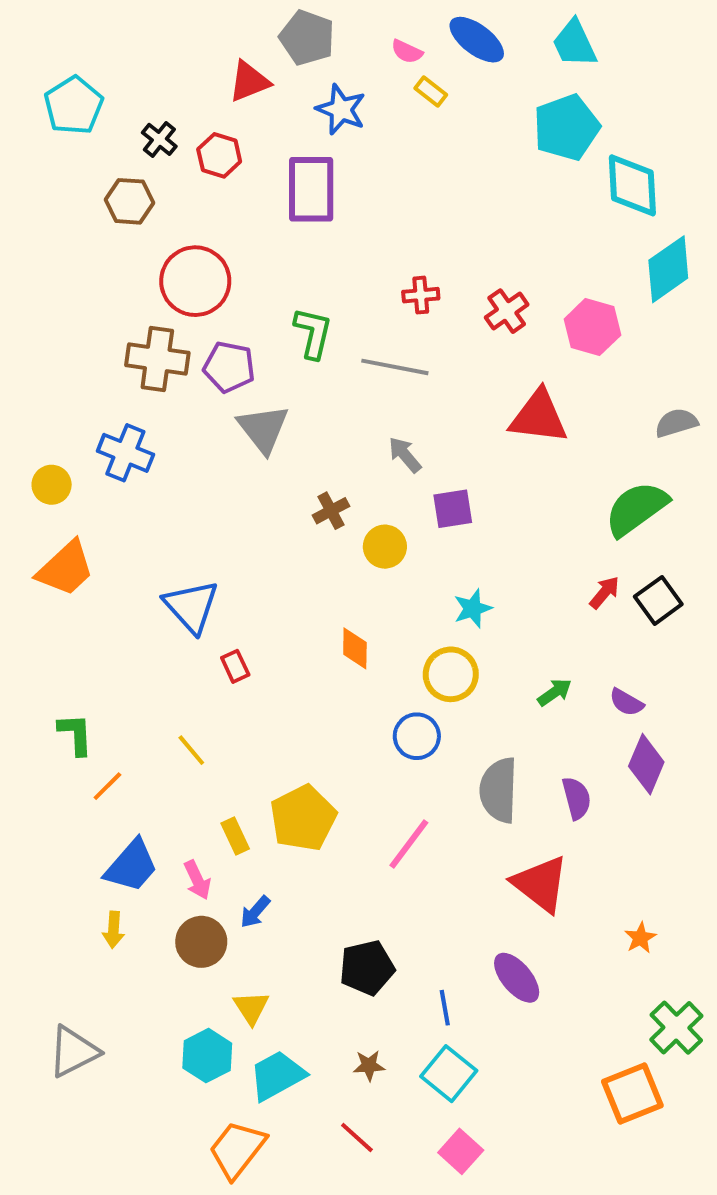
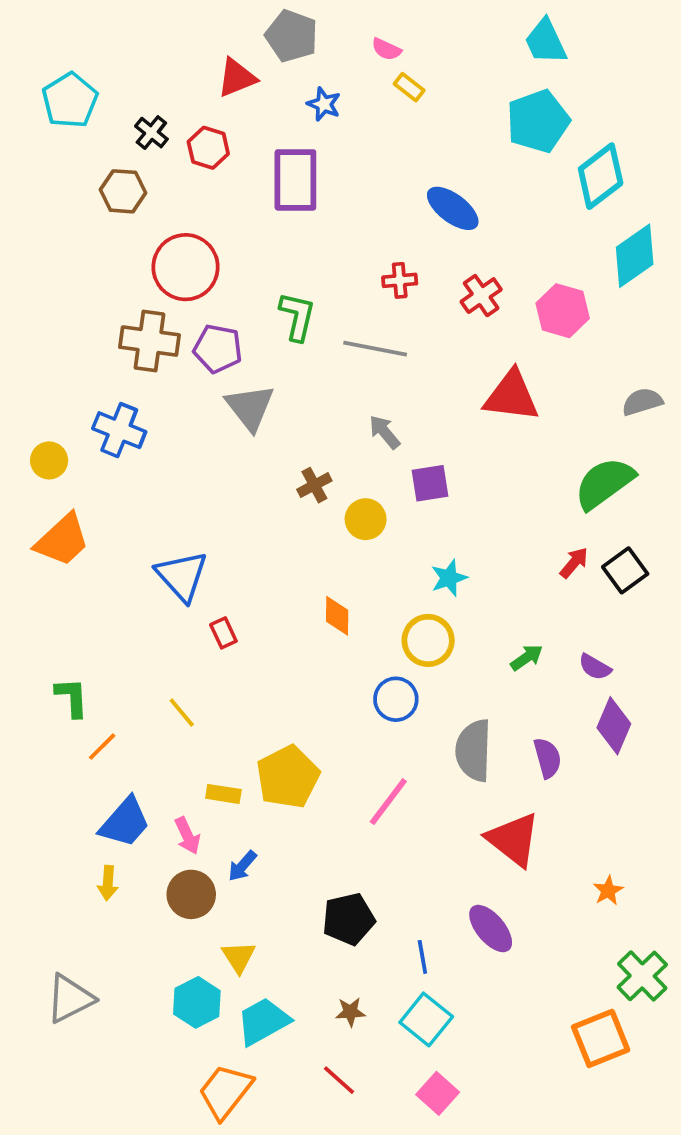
blue ellipse: (477, 40) -> (453, 208), moved
blue star: (341, 109) -> (324, 104), size x0.7
cyan diamond: (632, 185) -> (601, 176), turned 56
yellow rectangle: (235, 836) -> (223, 794), turned -56

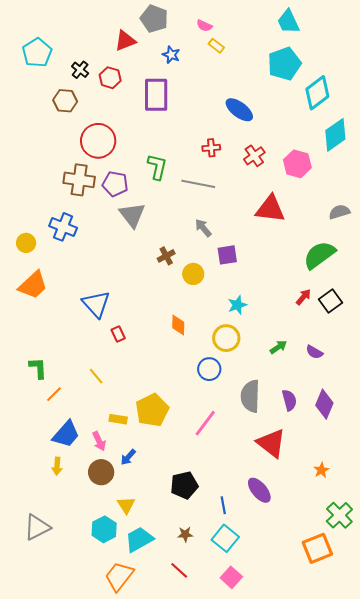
purple diamond: (614, 726) -> (324, 404), moved

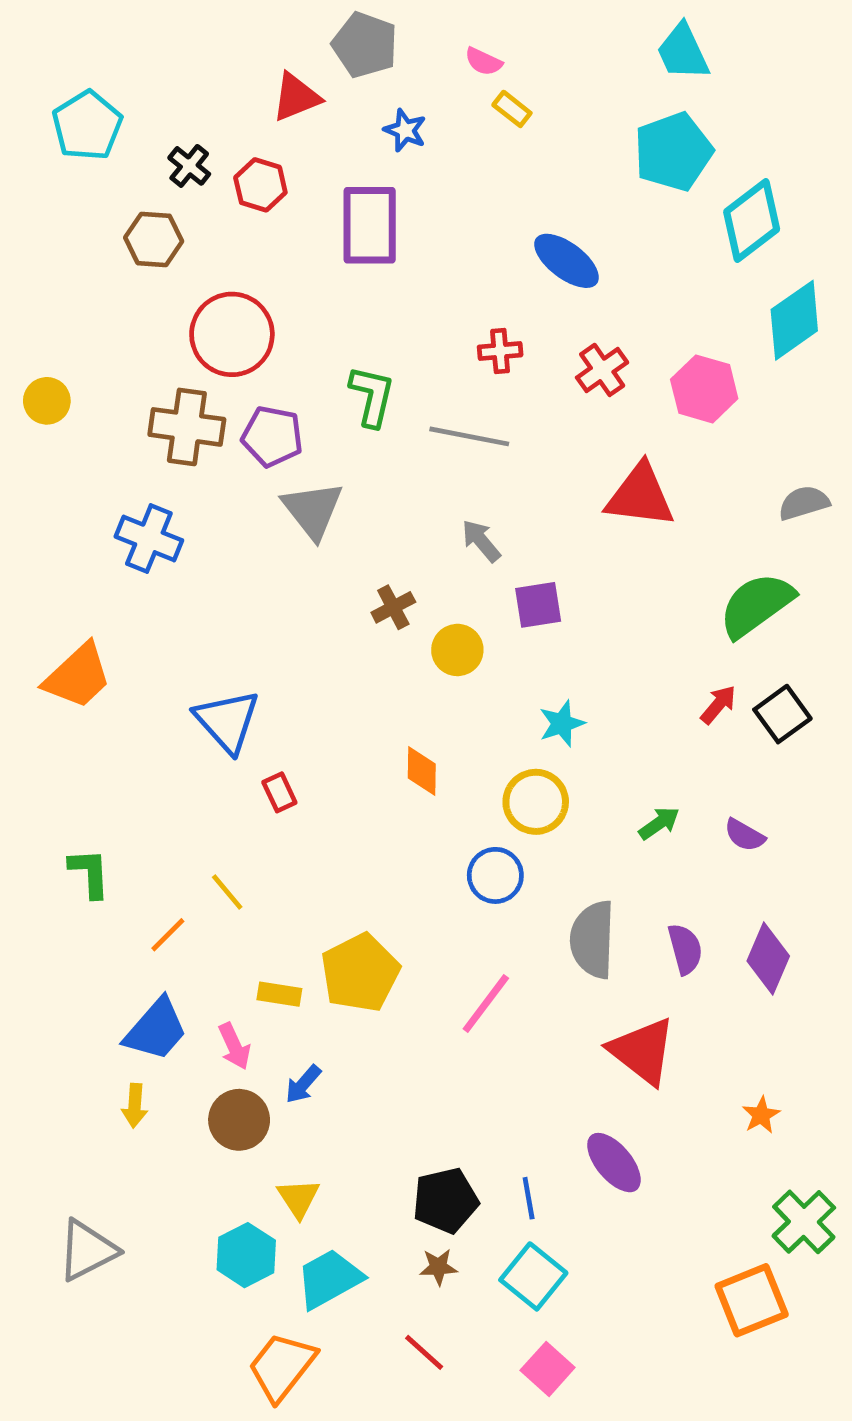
yellow circle: (26, 243) -> (47, 401), moved
orange line: (54, 394) -> (168, 935), moved
black pentagon: (184, 485) -> (446, 1201), moved

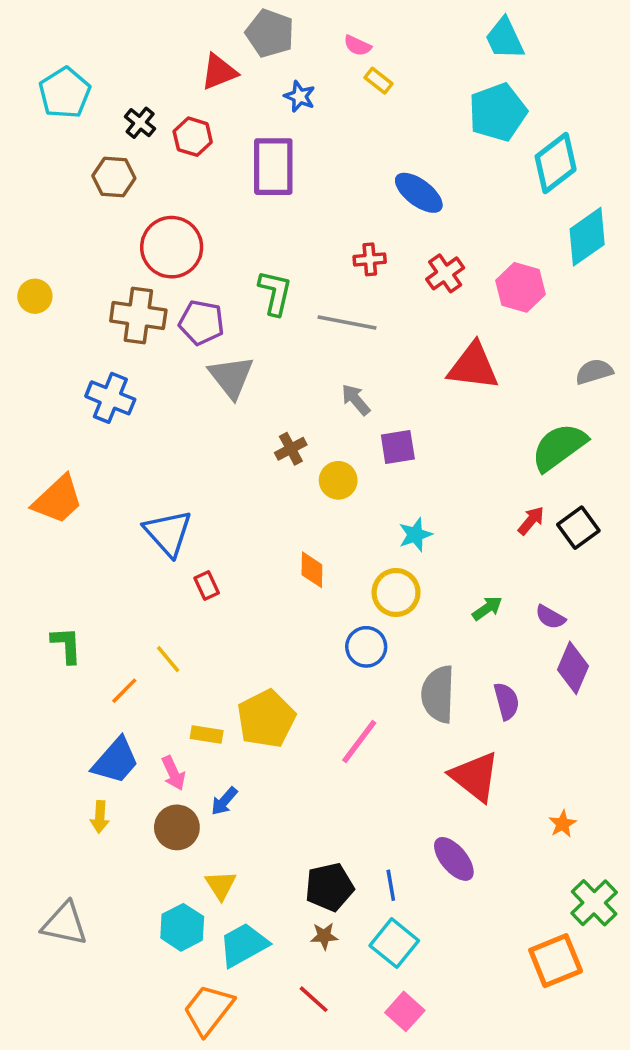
purple diamond: (768, 958) -> (573, 668), moved
gray triangle: (87, 1250) -> (65, 924), turned 39

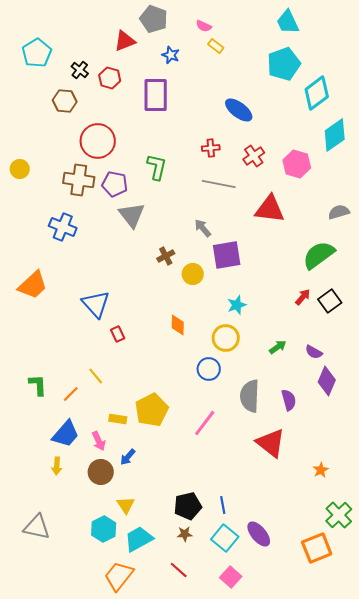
gray line: (347, 323) -> (219, 184), moved
purple square: (398, 447) -> (227, 255), size x1.4
green L-shape: (66, 645) -> (38, 385), moved
purple ellipse: (454, 859) -> (259, 534), moved

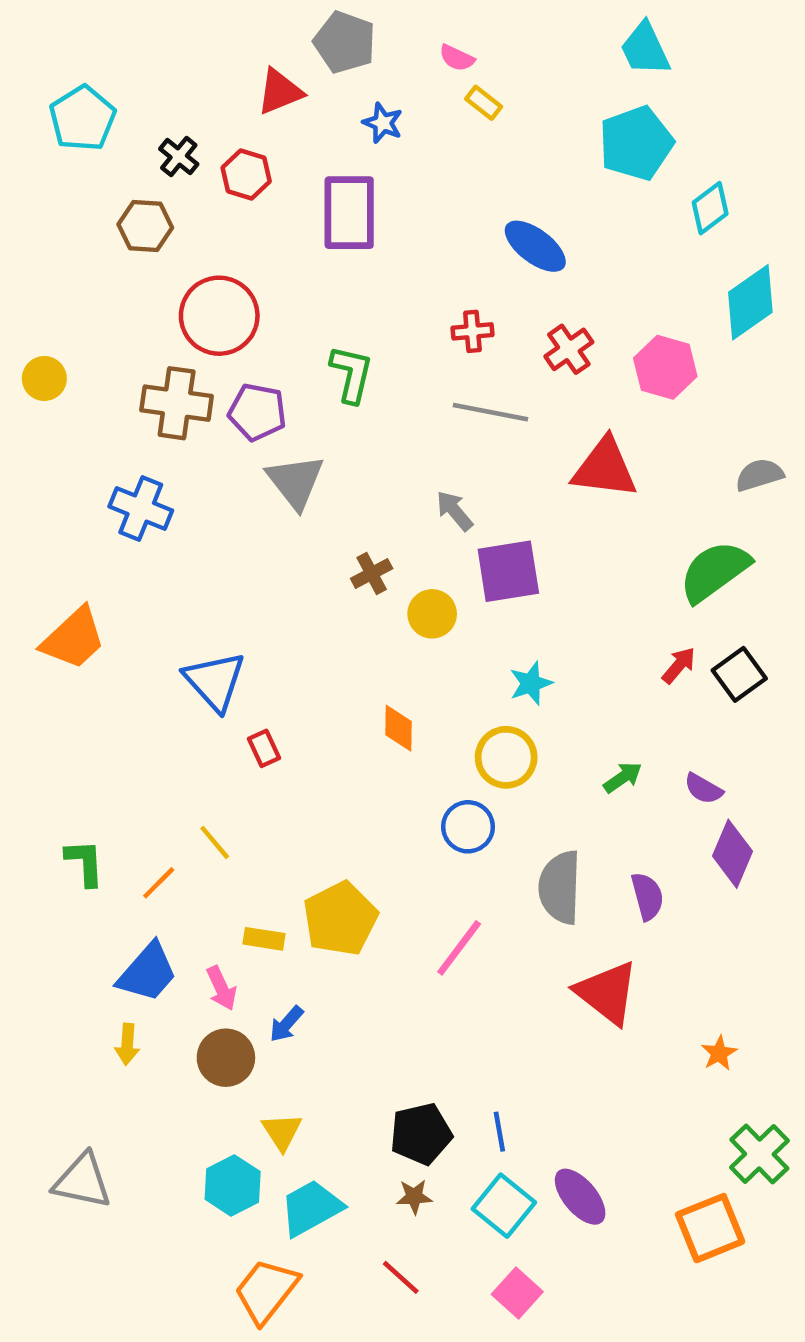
cyan diamond: (317, 93) -> (710, 208), size x0.7

